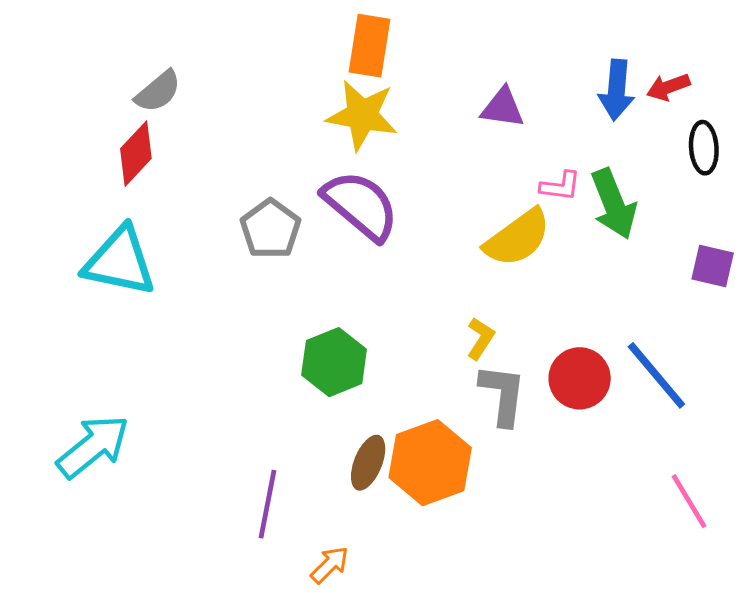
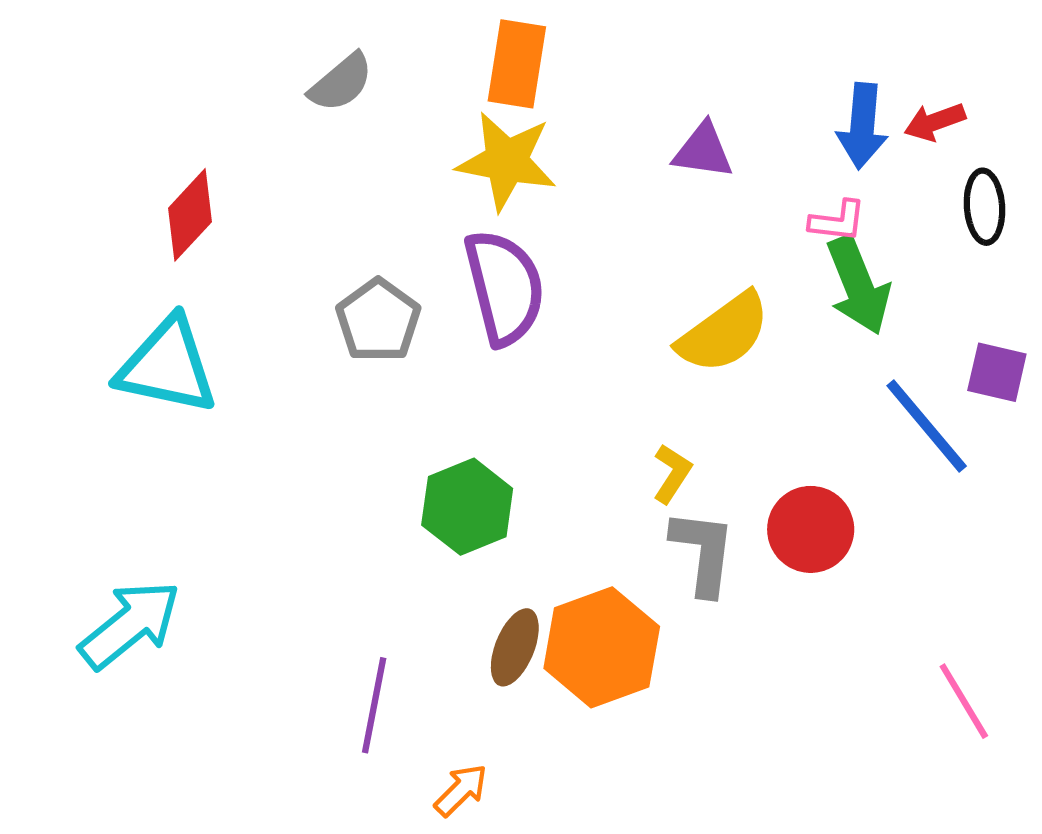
gray semicircle: (158, 91) -> (341, 83), moved
pink L-shape: (560, 186) -> (838, 221), moved
purple semicircle: (361, 205) -> (504, 287), turned 36
blue line: (656, 375) -> (927, 426), moved

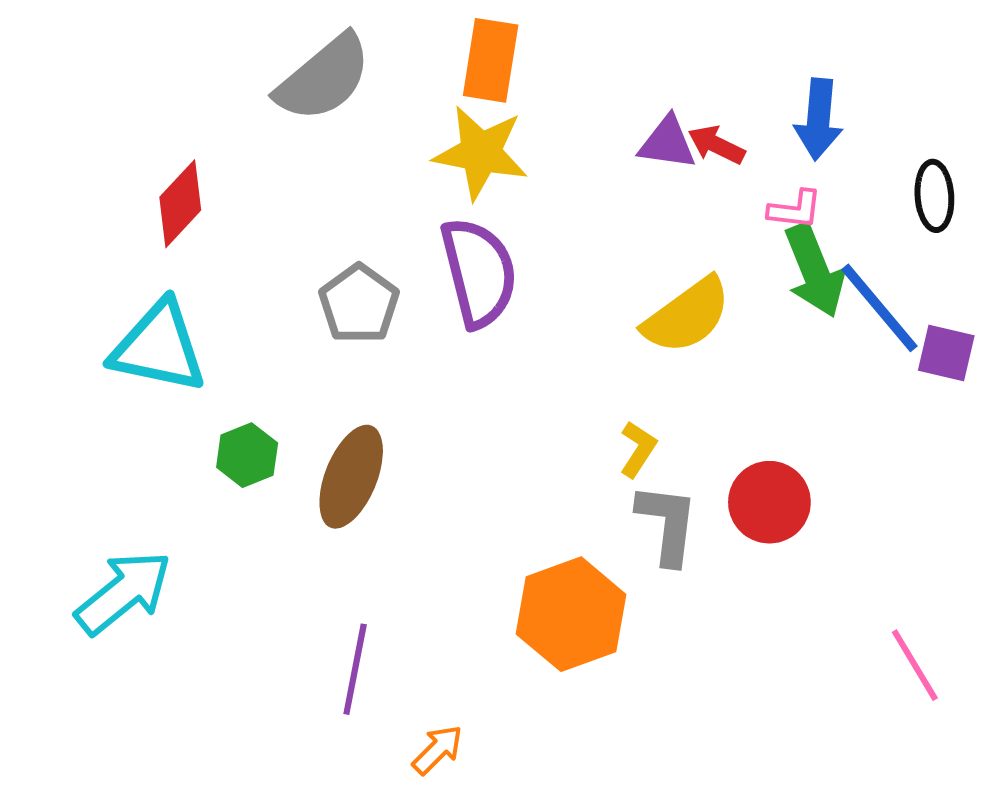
gray semicircle: (341, 83) -> (324, 78), size x1.6
red arrow: (935, 122) -> (716, 145), moved, turned 46
blue line: (927, 426) -> (879, 308), moved
green hexagon: (467, 507) -> (247, 455), moved, size x0.7
brown ellipse: (515, 647) -> (351, 477), moved, size x1.4

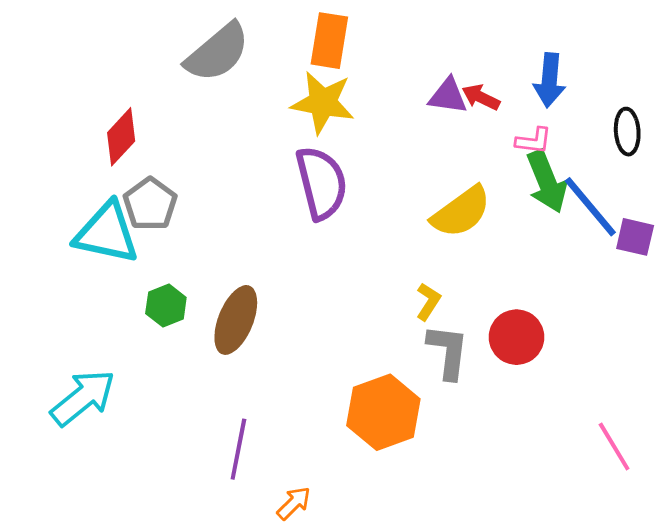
gray pentagon: (359, 304) -> (150, 204), moved

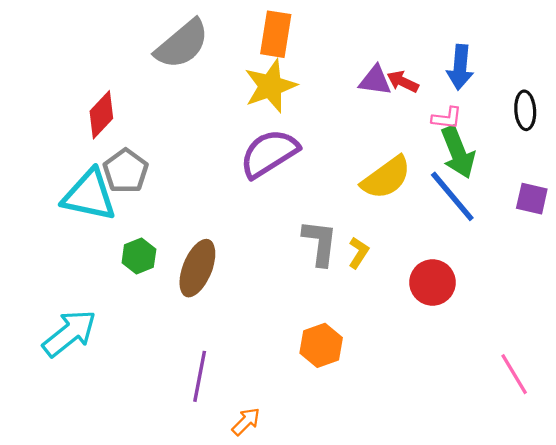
yellow star: (323, 103) -> (270, 86), turned -30
purple semicircle: (321, 183) -> (269, 153), turned -108
blue line: (590, 207) -> (452, 196), moved
gray L-shape: (448, 352) -> (320, 243), moved
orange hexagon: (383, 412) -> (321, 345), size x0.7

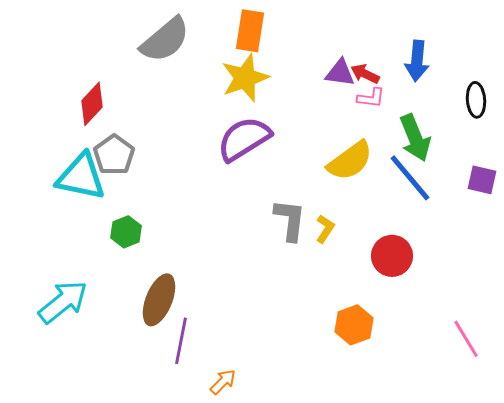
pink L-shape: (447, 118) -> (371, 98), moved
brown ellipse: (197, 268) -> (159, 300), moved
orange hexagon: (321, 345) -> (354, 325), moved

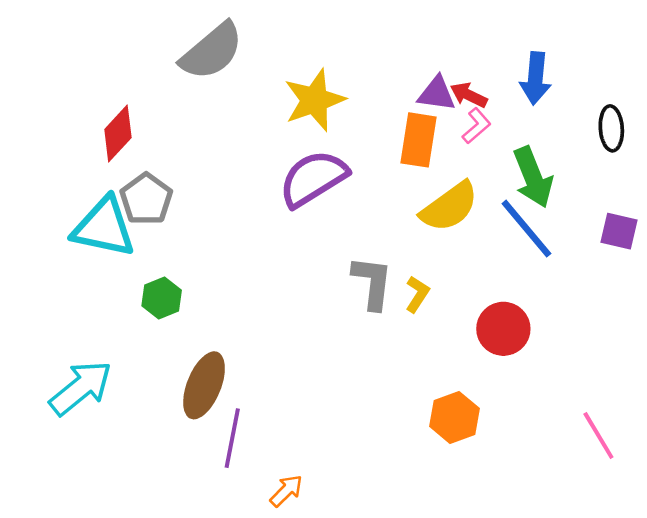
orange rectangle: (250, 31) -> (419, 140), moved
pink L-shape: (371, 98) -> (476, 126), turned -48

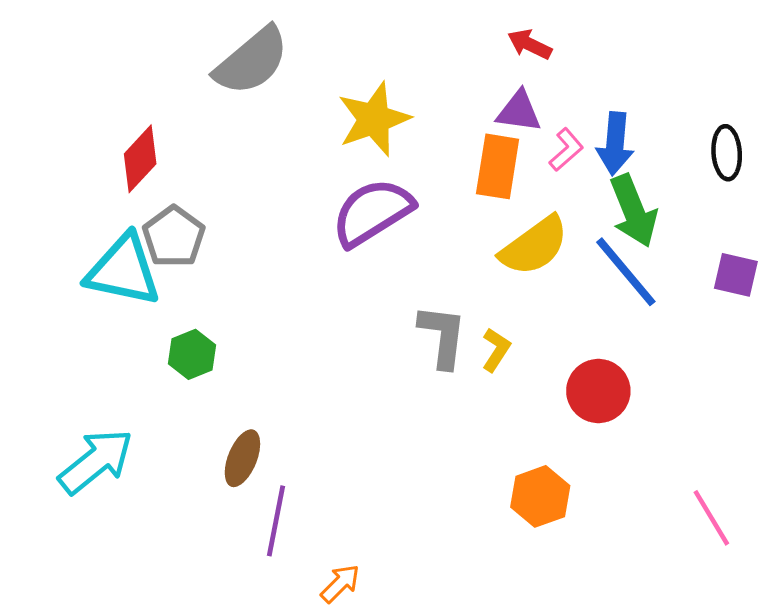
blue arrow: (535, 78) -> (615, 144), moved
red arrow: (469, 95) -> (530, 44), moved
brown ellipse: (204, 385) -> (242, 458), size x0.7

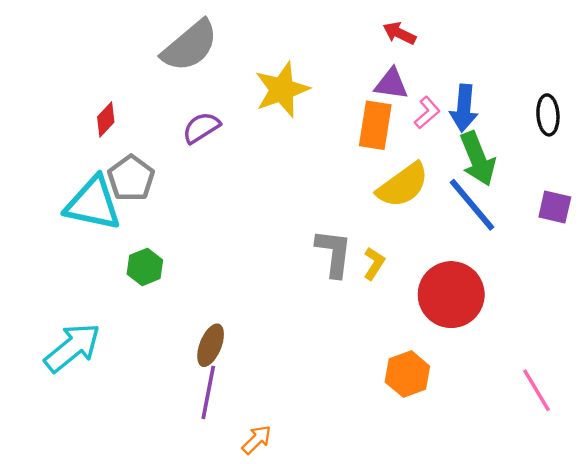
red diamond: (140, 159) -> (106, 120), size x0.7
purple semicircle: (372, 212) -> (201, 128), moved, size x0.6
red circle: (598, 391) -> (451, 295), size x1.4
brown ellipse: (242, 458) -> (211, 345), moved

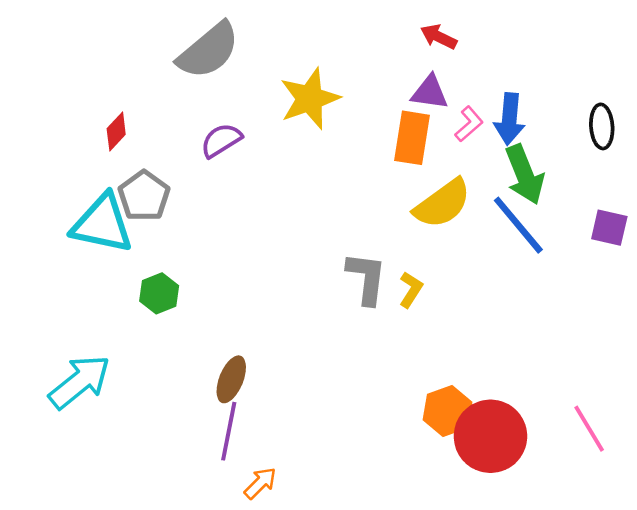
red circle: (451, 295) -> (490, 436), moved
orange arrow: (257, 440) -> (260, 483), moved

